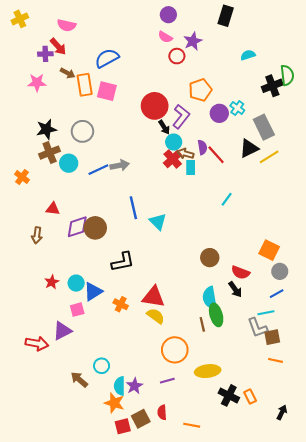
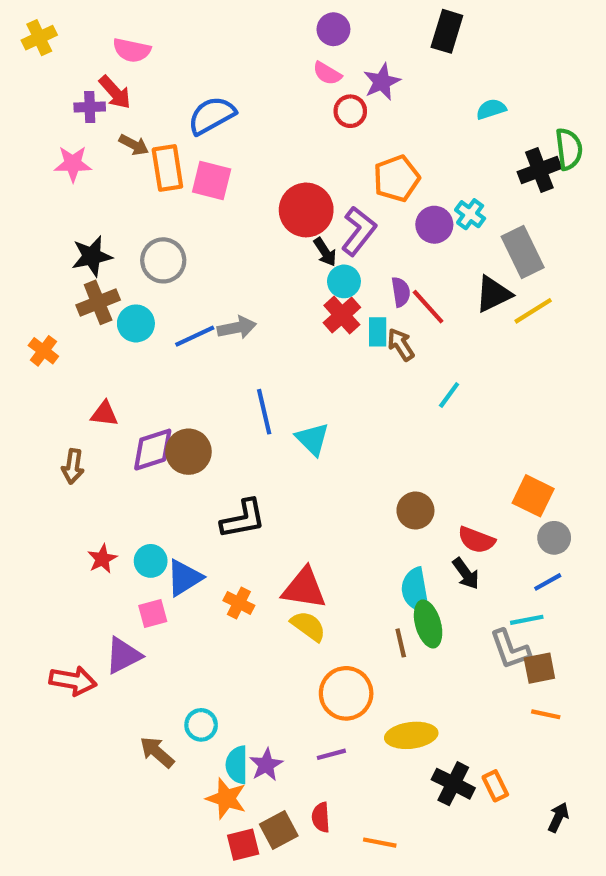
brown arrow: (185, 154) -> (401, 344), moved, turned 42

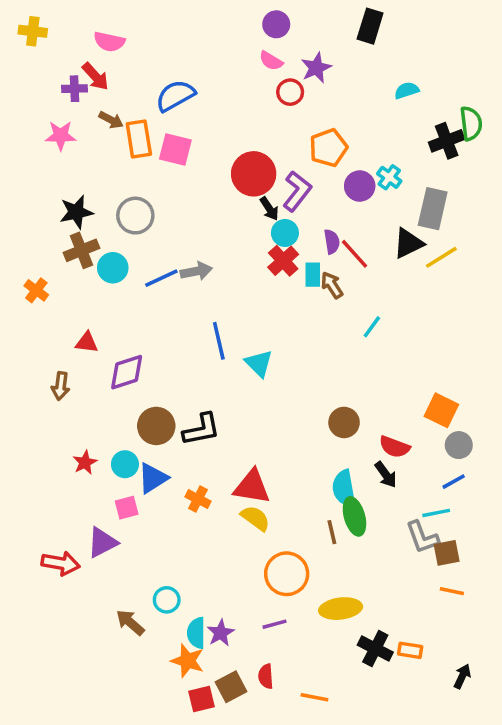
yellow cross: (39, 38) -> (33, 31), turned 32
gray rectangle: (523, 252) -> (433, 209), turned 39
brown circle: (188, 452) -> (156, 426), moved
orange rectangle: (495, 786) -> (410, 650), turned -55

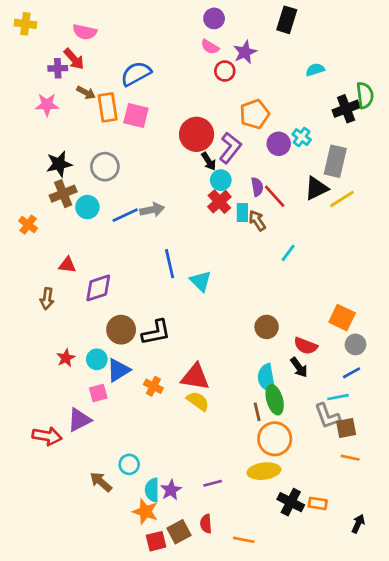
orange circle: (287, 574) -> (275, 439), moved

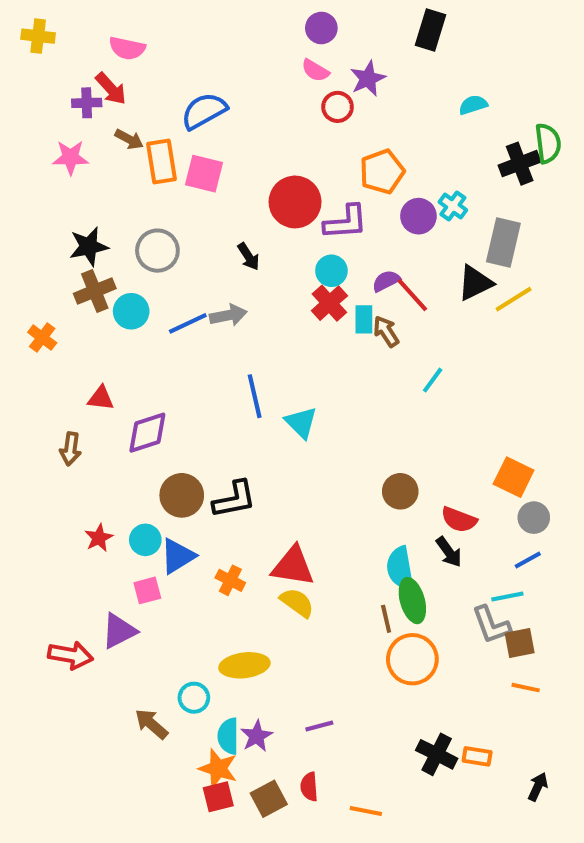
purple L-shape: (230, 148) -> (346, 222), turned 48
black arrow: (209, 161) -> (249, 257), moved
purple semicircle: (257, 187) -> (386, 281), turned -108
yellow ellipse: (264, 471) -> (244, 665), moved
red square: (156, 541) -> (218, 797), moved

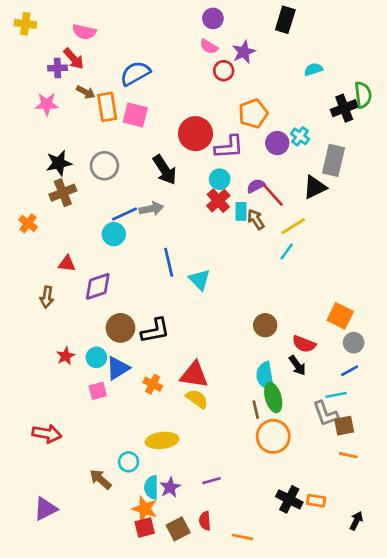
black arrow: (249, 257) -> (165, 170), size x1.6
yellow line: (514, 299) -> (293, 226), moved
cyan circle: (131, 311) -> (114, 234), moved
purple triangle: (119, 631) -> (45, 509), moved

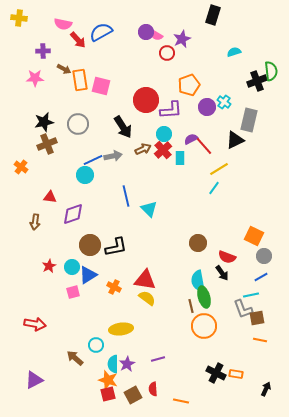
purple circle: (213, 18) -> (146, 32), moved
red arrow: (74, 59) -> (78, 40), moved
blue semicircle: (135, 73) -> (101, 32), moved
brown arrow: (256, 219) -> (143, 149), moved, turned 98

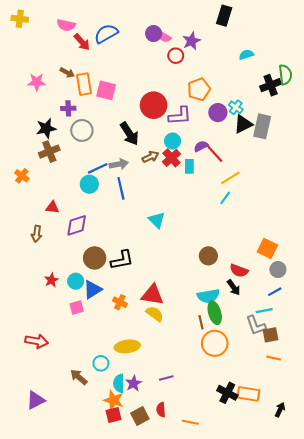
purple cross: (43, 51) -> (68, 108), moved
black triangle: (235, 140) -> (243, 124), moved
blue line: (126, 196) -> (121, 188), moved
cyan semicircle: (198, 281) -> (208, 296), turned -90
orange rectangle: (236, 374) -> (248, 394), size x1.5

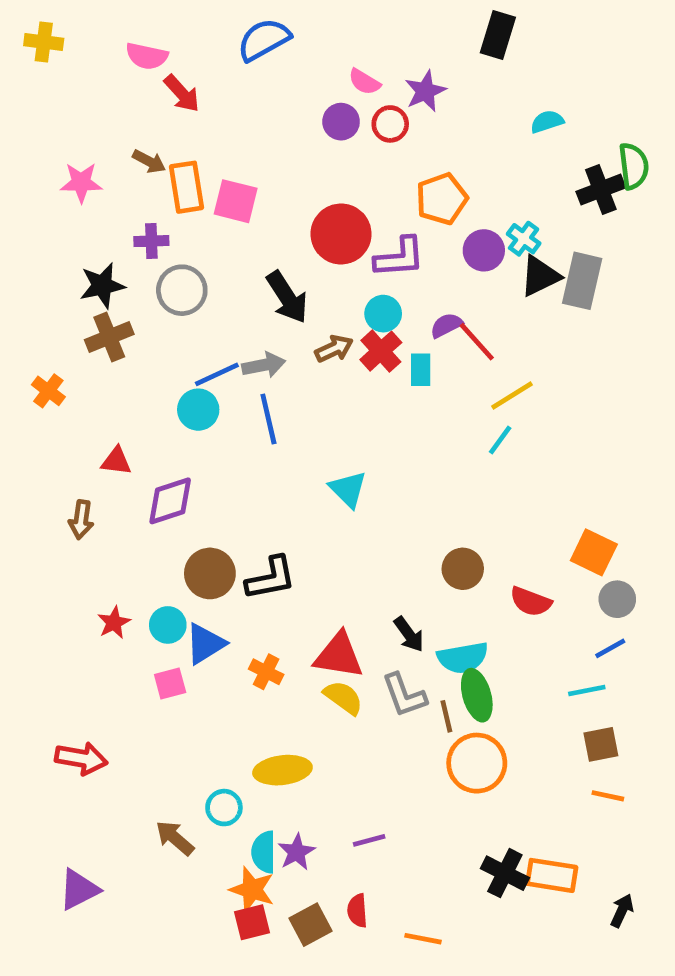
blue semicircle: (106, 34) -> (264, 40), moved
purple circle: (154, 34) -> (341, 122), moved
black arrow: (234, 287) -> (409, 634), moved
gray L-shape: (256, 325) -> (404, 695), moved

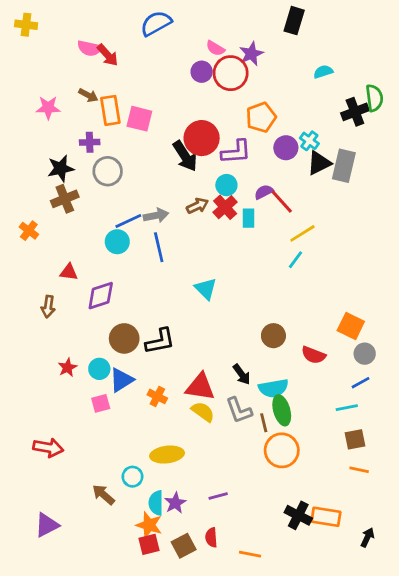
pink semicircle: (147, 56) -> (90, 48), moved
red circle: (390, 124) -> (231, 73), size x1.6
black arrow: (287, 297) -> (185, 156), moved

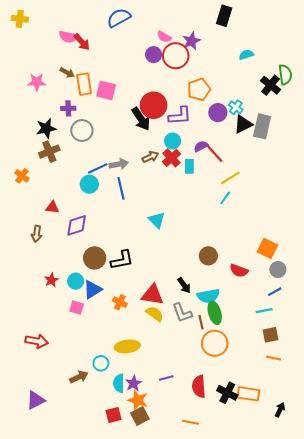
black cross: (355, 112) -> (271, 85), turned -30
pink square: (101, 403) -> (77, 307), turned 32
brown arrow: (103, 495) -> (79, 377), turned 114
orange star: (149, 525) -> (138, 400), moved
red semicircle: (211, 537) -> (199, 386), moved, size x1.5

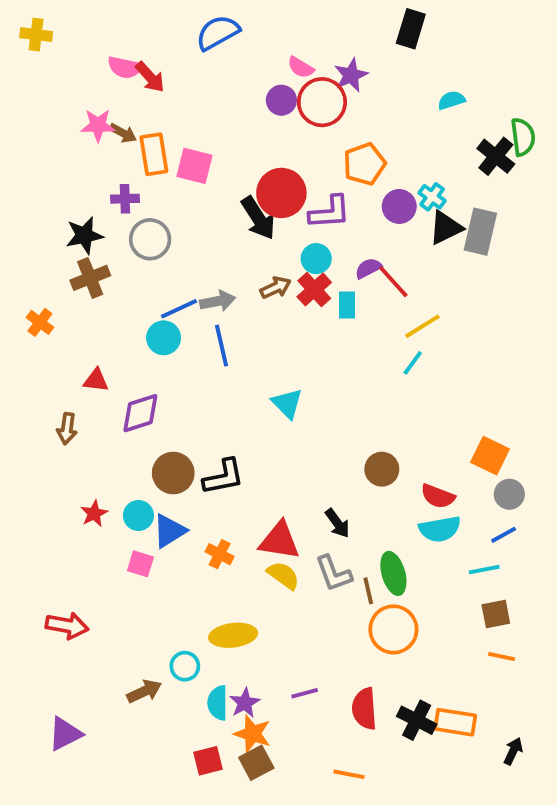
pink star: (37, 82) -> (98, 125), moved
cyan semicircle: (208, 296) -> (440, 529), moved

